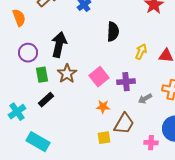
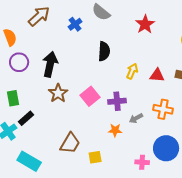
purple circle: (28, 53) -> (19, 62), moved
green rectangle: (42, 75) -> (13, 98), moved
black rectangle: (46, 100) -> (26, 118), moved
orange star: (103, 107) -> (115, 130), moved
brown trapezoid: (124, 124) -> (70, 143), moved

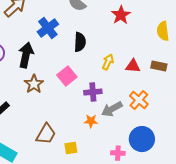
blue cross: (75, 24) -> (48, 28), moved, size x1.5
pink square: (90, 96) -> (67, 76), moved
orange cross: (163, 109) -> (139, 100), turned 30
gray arrow: (136, 118) -> (112, 109), size x1.5

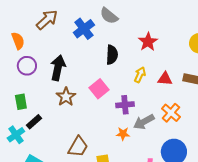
red star: (121, 15) -> (148, 42), moved
blue cross: (48, 28) -> (84, 29), moved

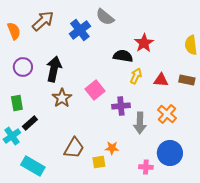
orange semicircle: (18, 41) -> (14, 31), moved
black semicircle: (112, 55) -> (123, 56), moved, turned -84
gray arrow: (144, 122) -> (140, 123), turned -60
orange star: (123, 134) -> (112, 148), moved

